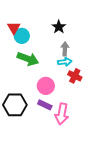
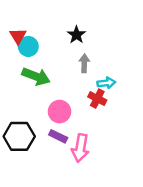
cyan arrow: (65, 62) -> (106, 83), moved

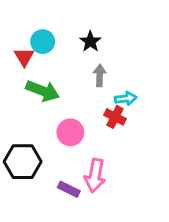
red triangle: (18, 36) -> (24, 57), moved
cyan circle: (28, 46) -> (43, 42), moved
purple rectangle: (58, 136) -> (69, 189), moved

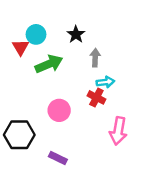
gray arrow: (100, 75) -> (95, 58), moved
green arrow: (43, 91) -> (49, 64), moved, turned -44
pink arrow: (95, 175) -> (118, 131), moved

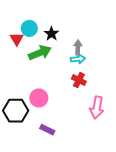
black star: (76, 34) -> (51, 34), moved
cyan arrow: (105, 82) -> (78, 59), moved
pink circle: (59, 110) -> (39, 98), moved

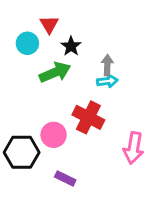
cyan circle: (29, 28) -> (27, 43), moved
red triangle: (17, 39) -> (49, 24), moved
red cross: (79, 80) -> (88, 117), moved, size x1.5

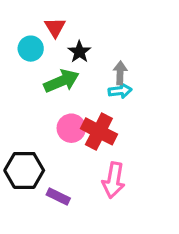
pink circle: (54, 135) -> (71, 128), moved
pink arrow: (133, 148) -> (114, 180), moved
purple rectangle: (65, 178) -> (58, 196), moved

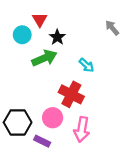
gray arrow: (120, 73) -> (112, 28), moved, turned -42
cyan arrow: (120, 91) -> (86, 65), turned 49
pink circle: (71, 128) -> (53, 118), moved

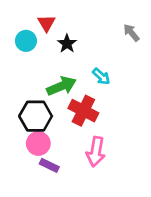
green arrow: (44, 58) -> (62, 86), moved
pink circle: (53, 118) -> (38, 143), moved
black hexagon: (18, 122) -> (36, 116), moved

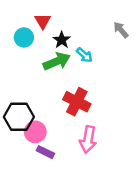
cyan arrow: (101, 76) -> (84, 55), moved
green arrow: (62, 86) -> (57, 61), moved
black hexagon: (36, 116) -> (19, 117), moved

